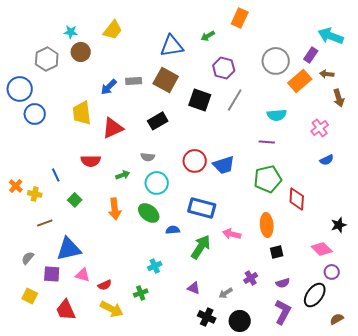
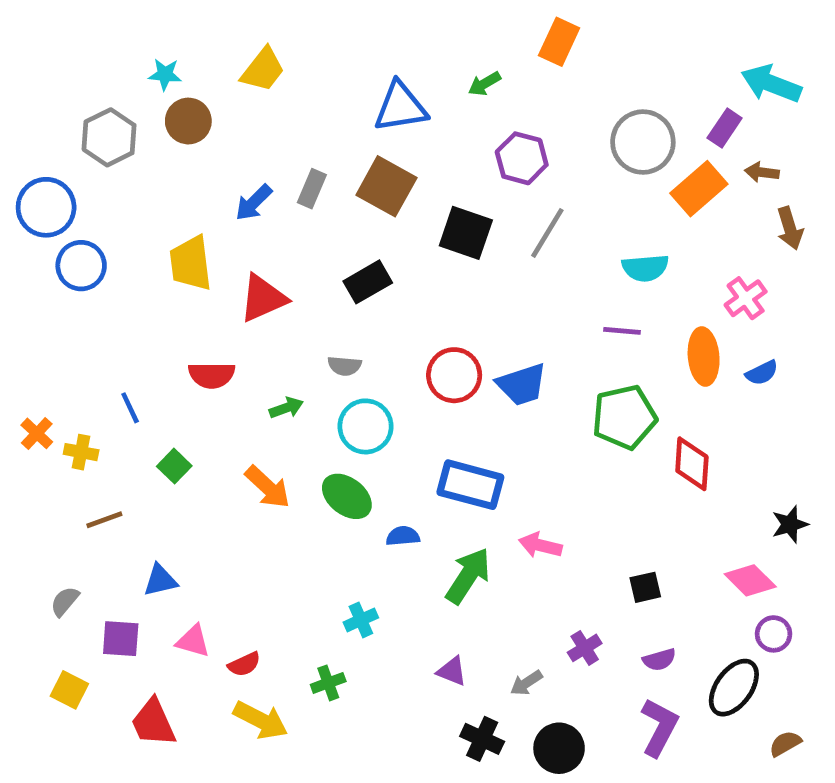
gray rectangle: (134, 81) -> (312, 189), turned -63
orange arrow: (115, 209) -> (268, 487), turned -40
orange ellipse: (267, 225) -> (704, 357), moved
blue triangle: (69, 249) -> (160, 580), size x0.6

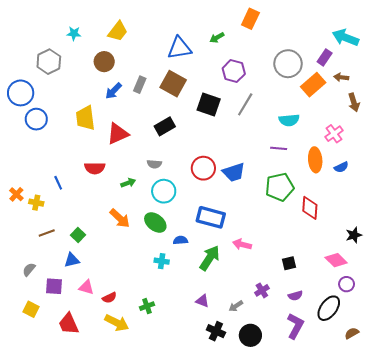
brown circle: (188, 121) -> (104, 62), moved
green square: (174, 466) -> (78, 235), moved
cyan cross: (361, 620) -> (162, 261), moved, turned 32

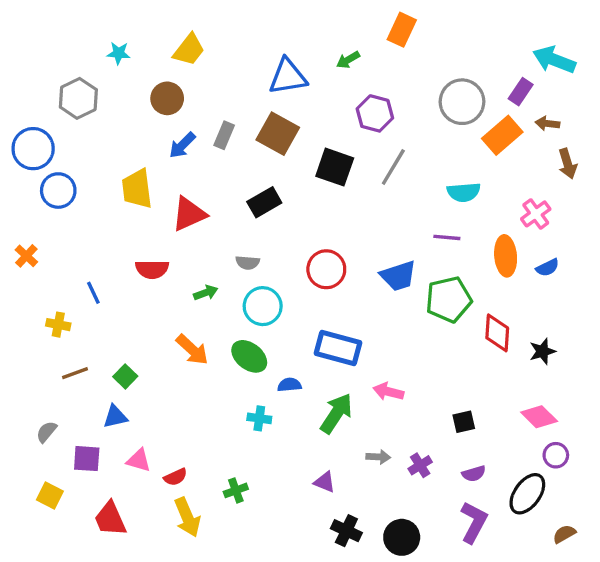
blue trapezoid: (234, 172) -> (398, 276), moved
orange cross: (16, 194) -> (26, 256), moved
black star: (354, 235) -> (542, 351), moved
gray arrow: (236, 306) -> (378, 457), moved, turned -144
yellow arrow: (117, 323) -> (187, 517), turned 40

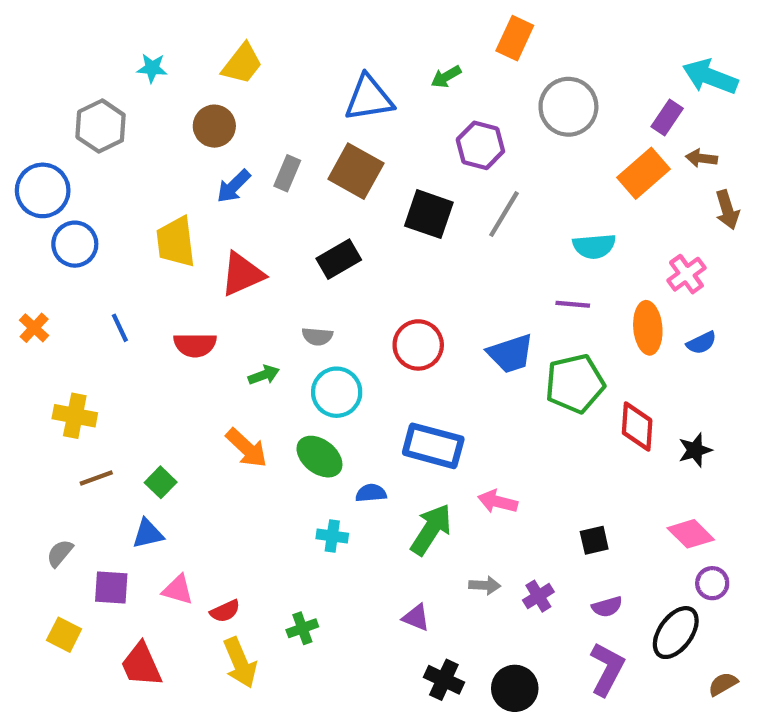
gray circle: (462, 102) -> (568, 107), moved
blue line: (93, 293) -> (120, 328), moved
yellow cross: (58, 325) -> (75, 416), size x1.4

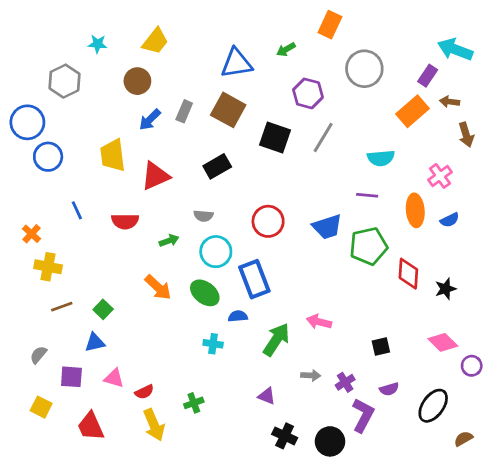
orange cross: (34, 328) -> (32, 234), moved
blue rectangle: (433, 446) -> (254, 279), moved, turned 54
purple circle: (712, 583) -> (472, 366), moved
purple L-shape: (607, 669) -> (363, 415), moved

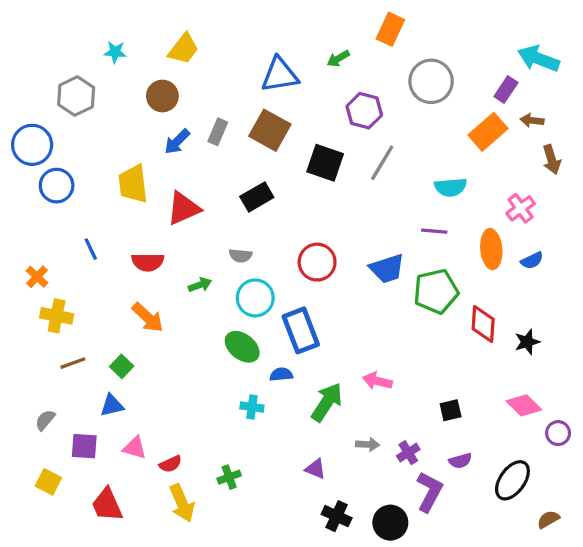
orange arrow: (158, 287) -> (148, 317), moved

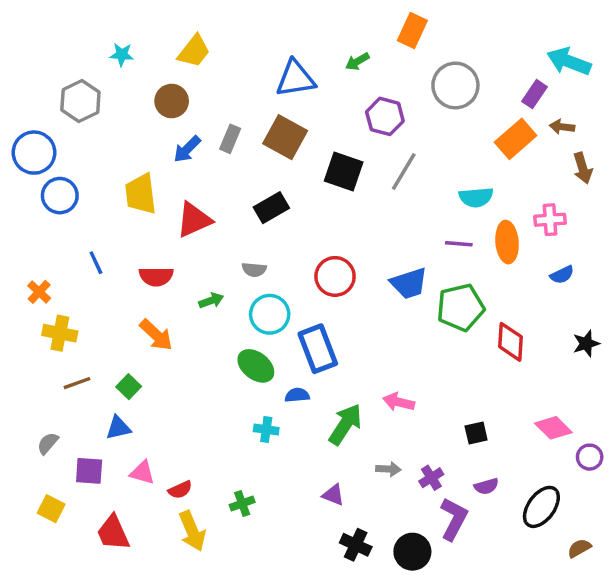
pink cross: (521, 208) -> (550, 220), turned 32
orange ellipse: (491, 249) -> (507, 242), moved
black star: (527, 342) -> (586, 344), moved

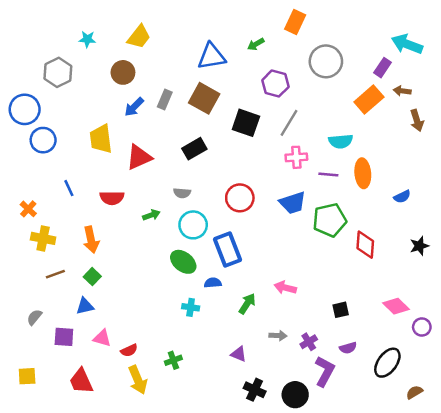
pink cross: (550, 220) -> (296, 157), moved
orange arrow: (156, 335) -> (91, 240), moved, turned 35
green arrow: (345, 424) -> (247, 304), size x0.7
yellow square: (51, 509) -> (27, 376), moved, turned -30

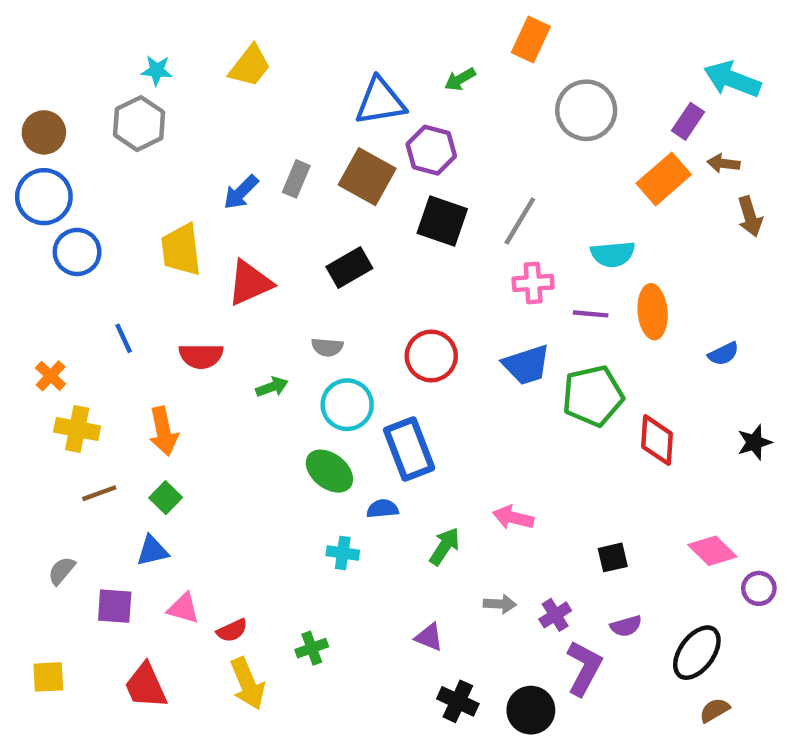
gray hexagon: (58, 72) -> (139, 124), moved
brown circle: (123, 72) -> (44, 132), moved
purple hexagon: (275, 84) -> (431, 150), moved
brown semicircle: (414, 392) -> (715, 710), moved

